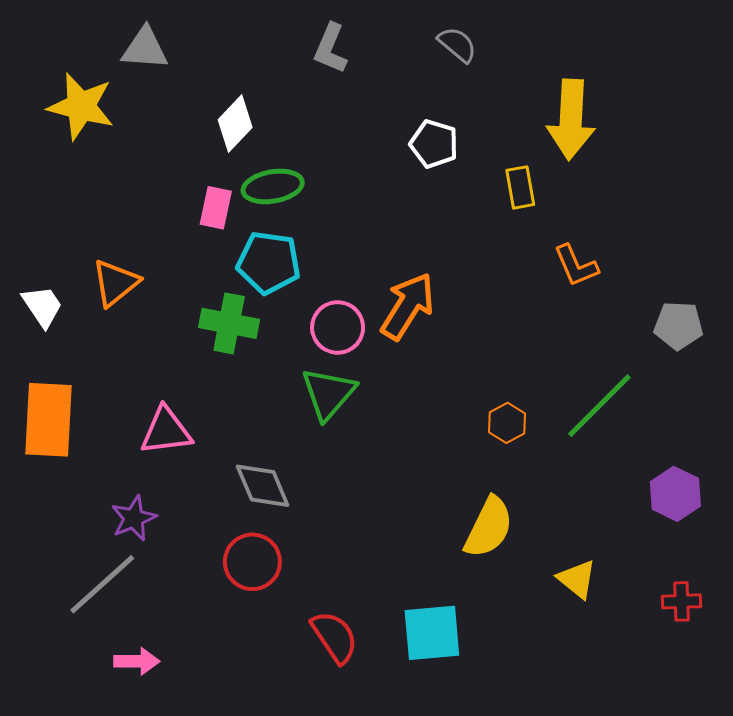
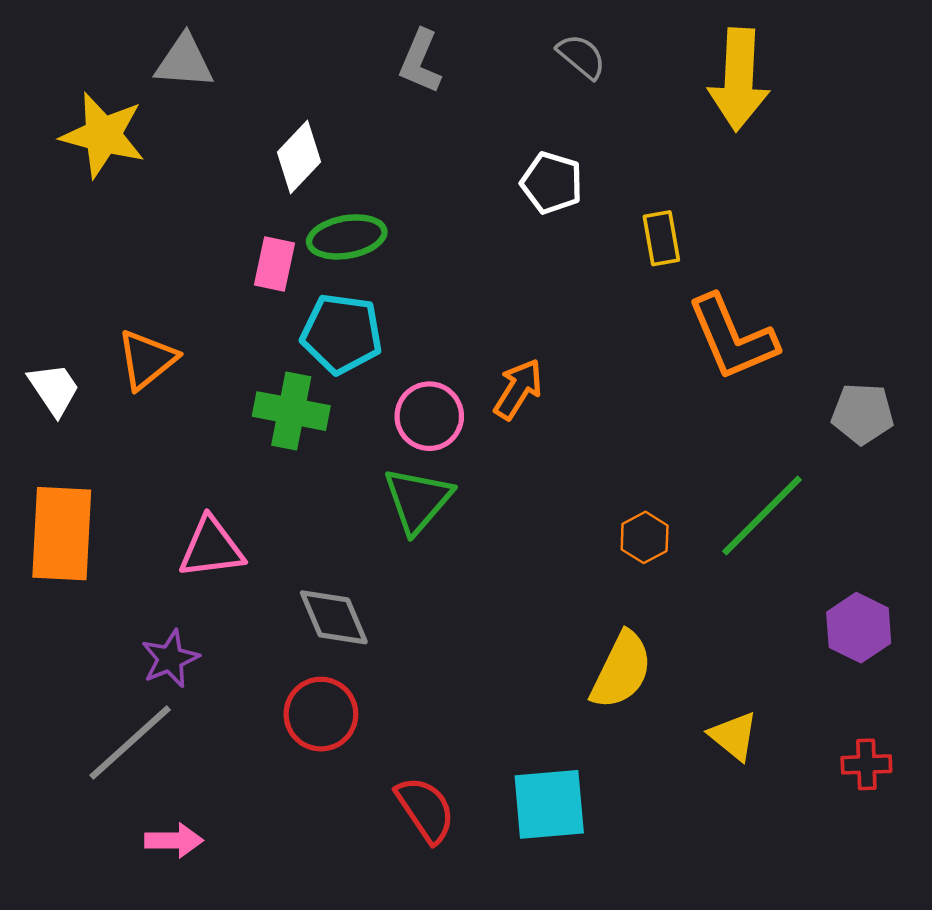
yellow arrow: (571, 120) -> (739, 80), moved
orange L-shape: (576, 266) -> (732, 338), size x1.6
orange arrow: (408, 306) -> (518, 389), size x0.7

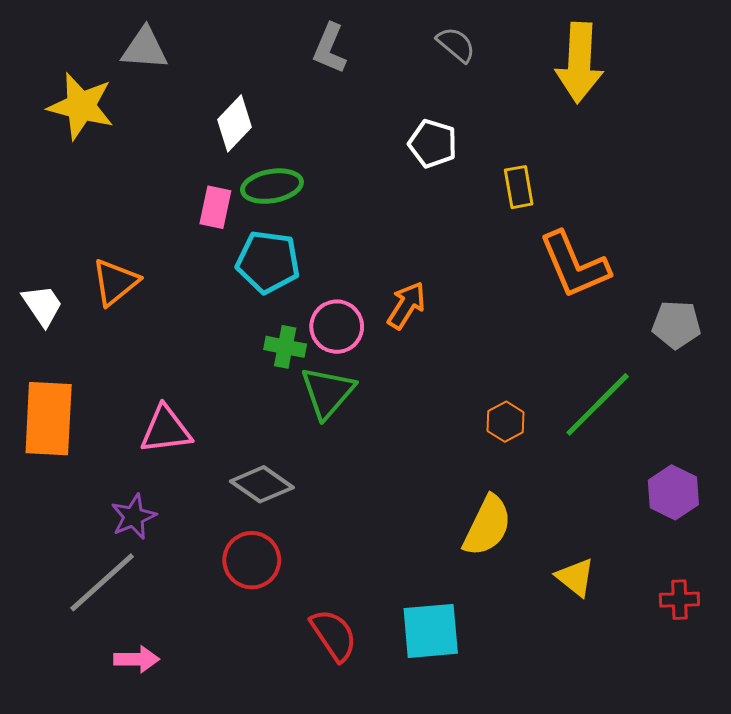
green cross: (291, 411) -> (285, 347), moved, size x0.7
gray diamond: (334, 617) -> (262, 484), turned -32

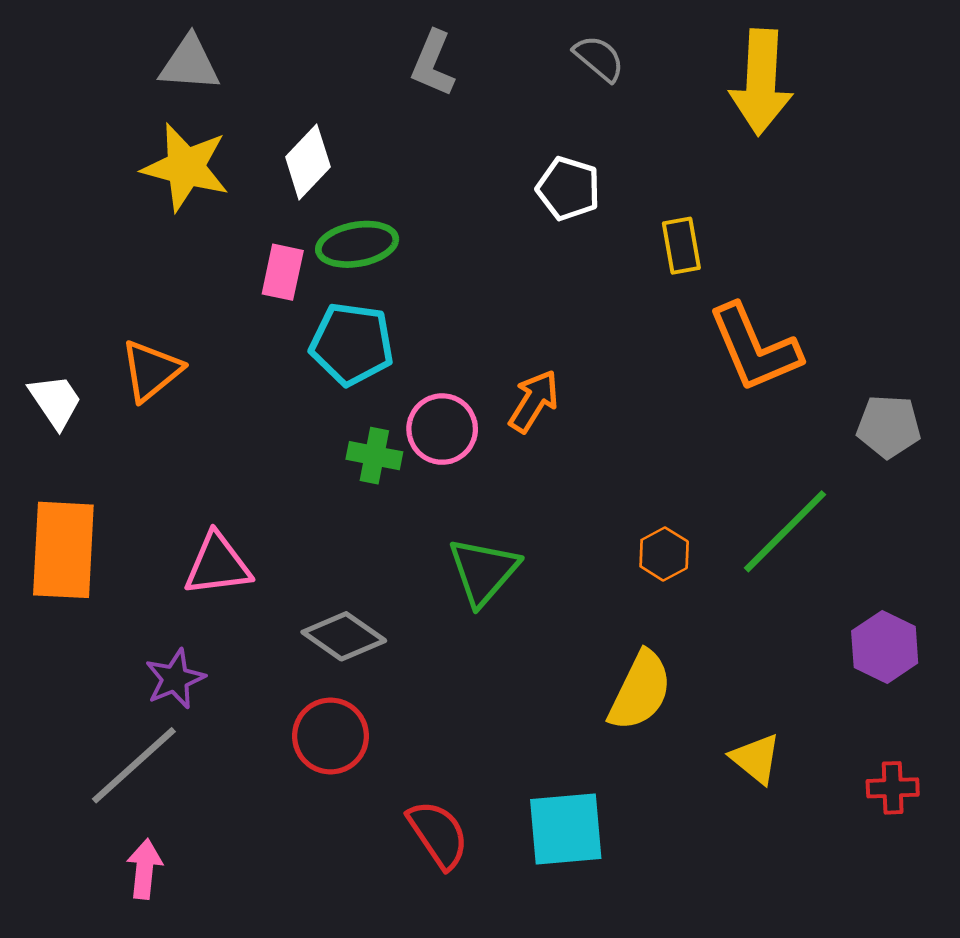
yellow star: (81, 106) -> (186, 167), moved
green triangle: (328, 392) -> (483, 571), moved
pink arrow: (136, 659) -> (144, 869), moved, turned -84

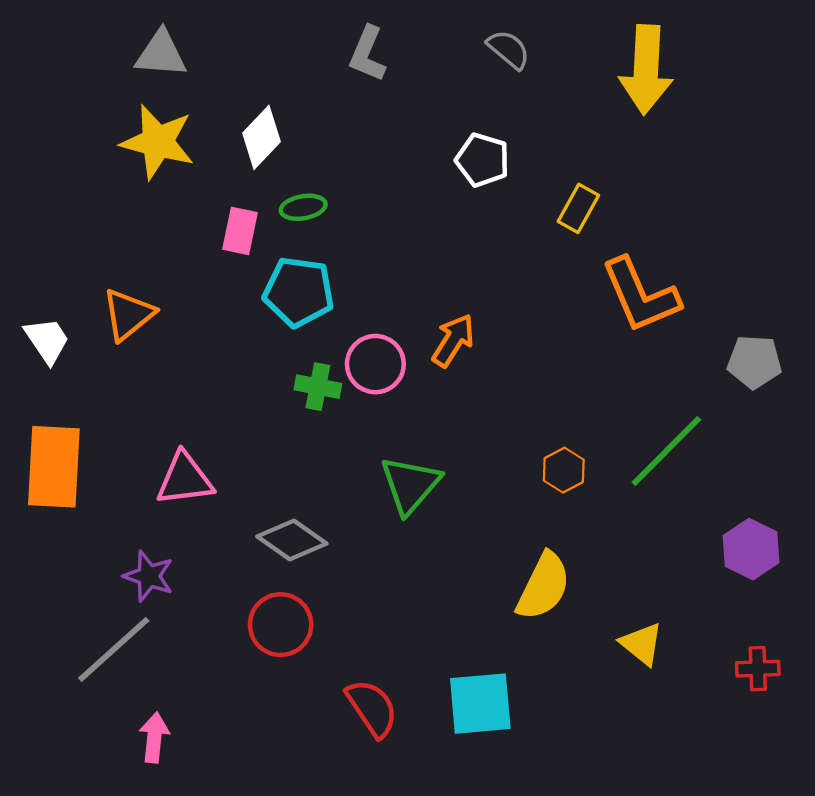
green ellipse: (357, 244) -> (303, 207), size x0.7
yellow rectangle: (681, 246) -> (578, 208), turned 39
purple star: (175, 679) -> (149, 576), turned -30
pink arrow: (144, 869) -> (154, 737), moved

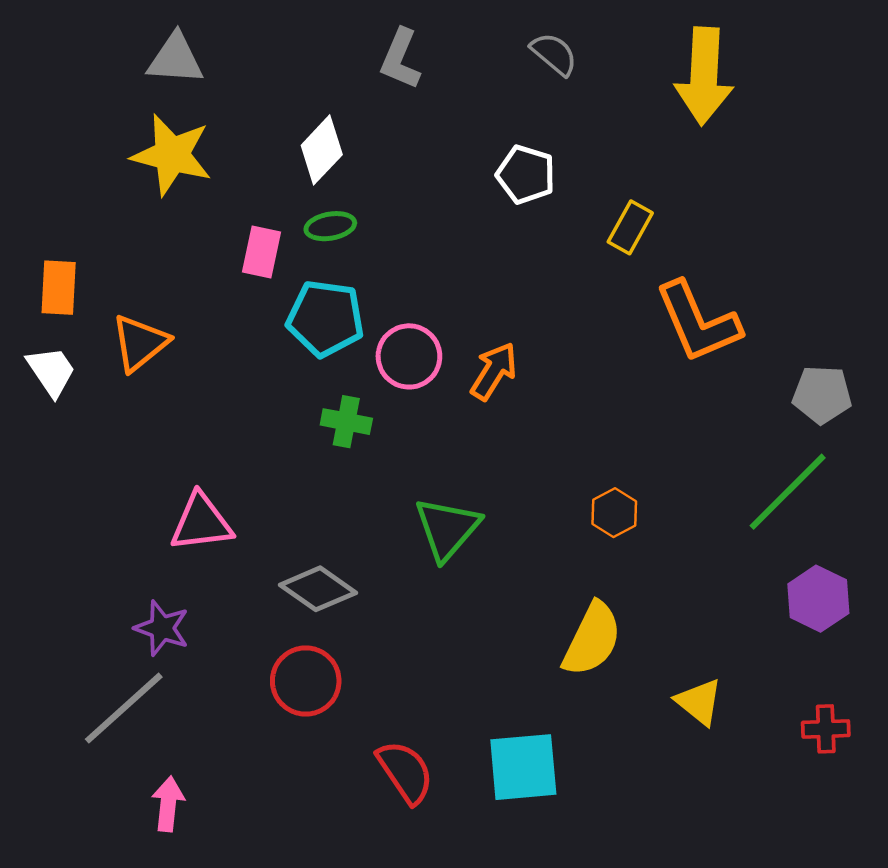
white diamond: (261, 137) -> (322, 150), moved
pink circle: (375, 364) -> (409, 356), moved
green line: (666, 451) -> (788, 492), moved
orange rectangle: (54, 467) -> (59, 288), moved, size x0.6

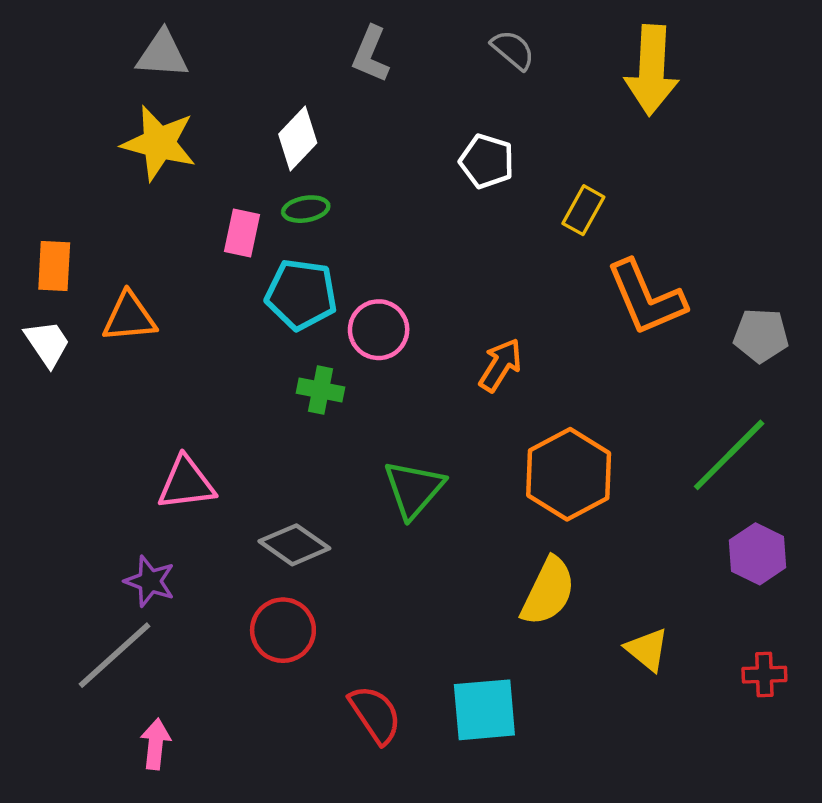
orange triangle: (140, 343) -> (129, 317), turned 34
orange arrow: (494, 371) -> (500, 365), moved
gray pentagon: (822, 395) -> (761, 335), moved
orange hexagon: (614, 513) -> (569, 474), size x2.0

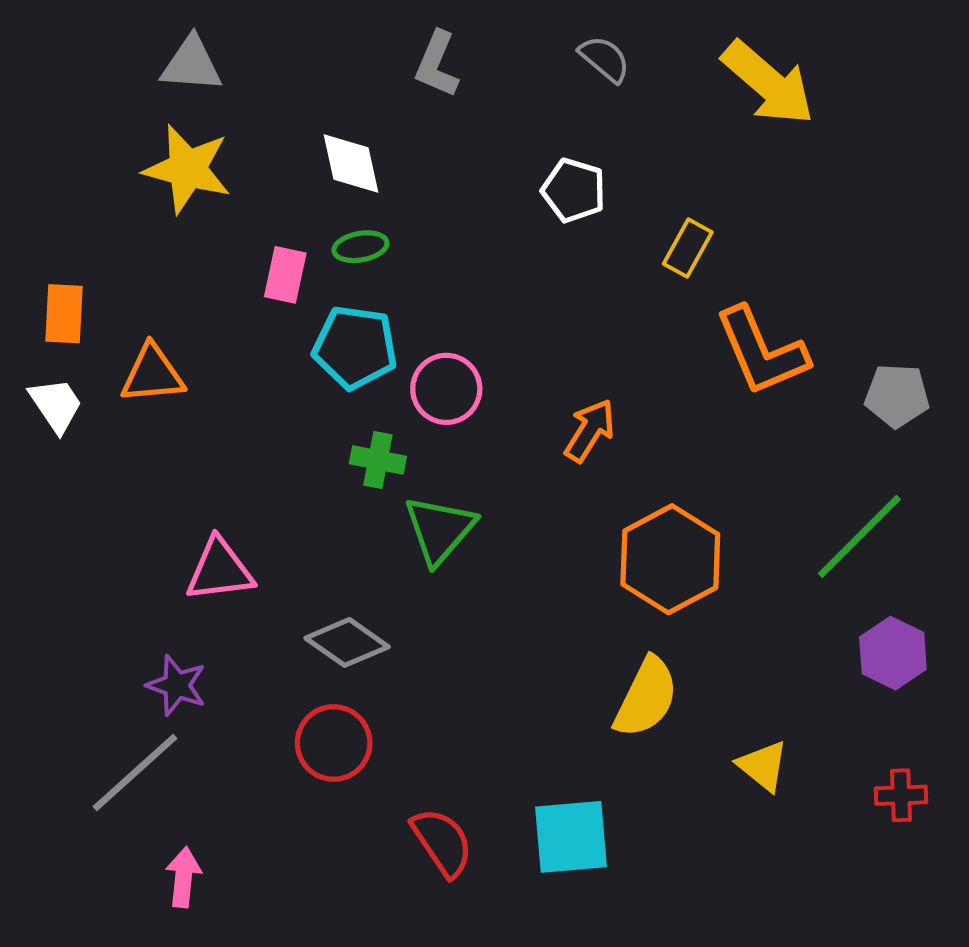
yellow arrow: (652, 70) -> (768, 83), turned -52
white diamond: (298, 139) -> (351, 164), turned -56
green triangle: (414, 489) -> (440, 530), moved

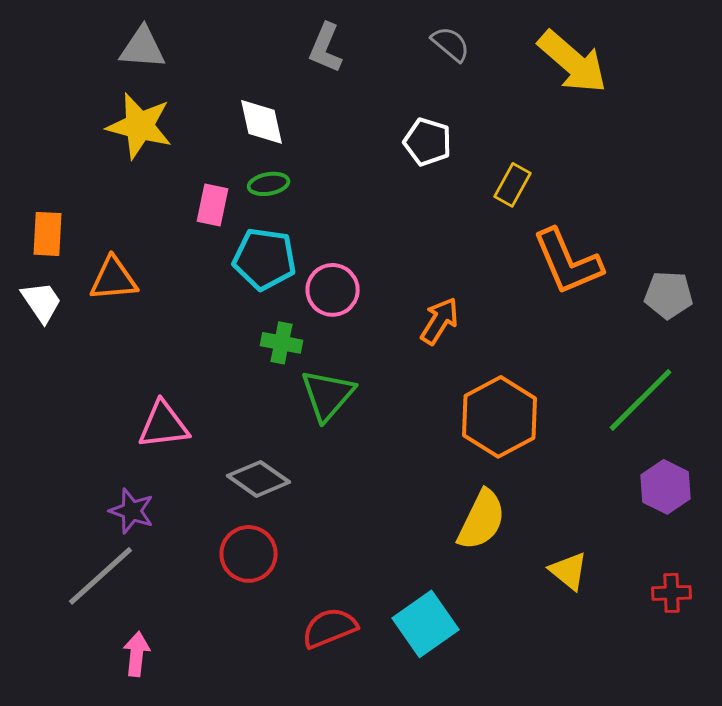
cyan square: (571, 837) -> (426, 624), turned -30
red semicircle: (442, 842) -> (330, 628), turned -78

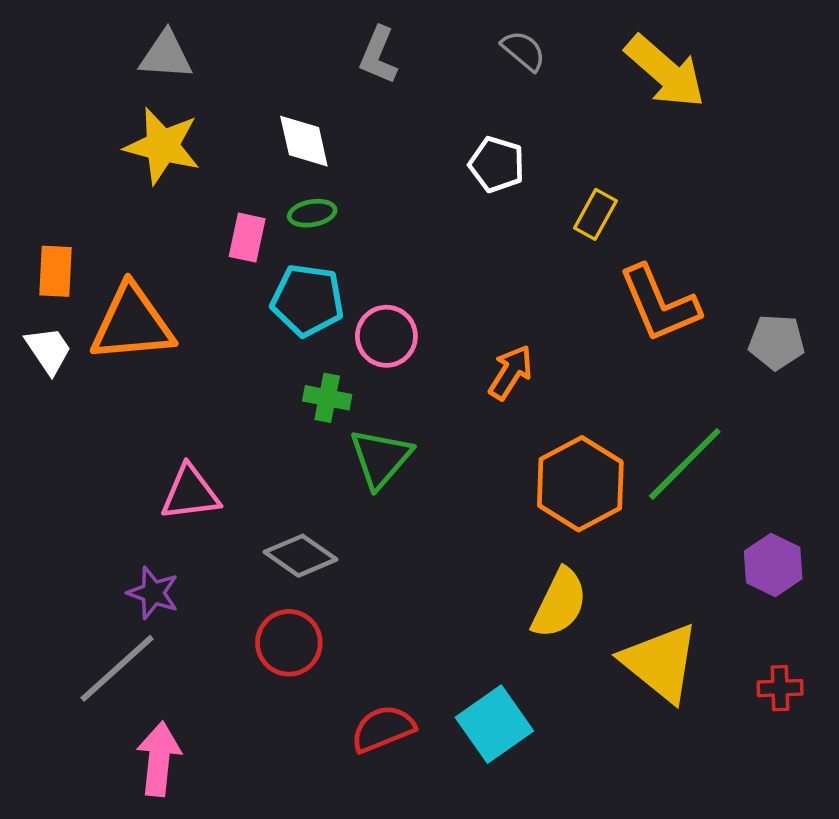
orange triangle: (114, 279) -> (132, 323), size x1.5
green line: (641, 400) -> (685, 464), moved
yellow triangle: (569, 571) -> (660, 663), size x1.8
pink arrow: (137, 654) -> (159, 759), size x1.4

